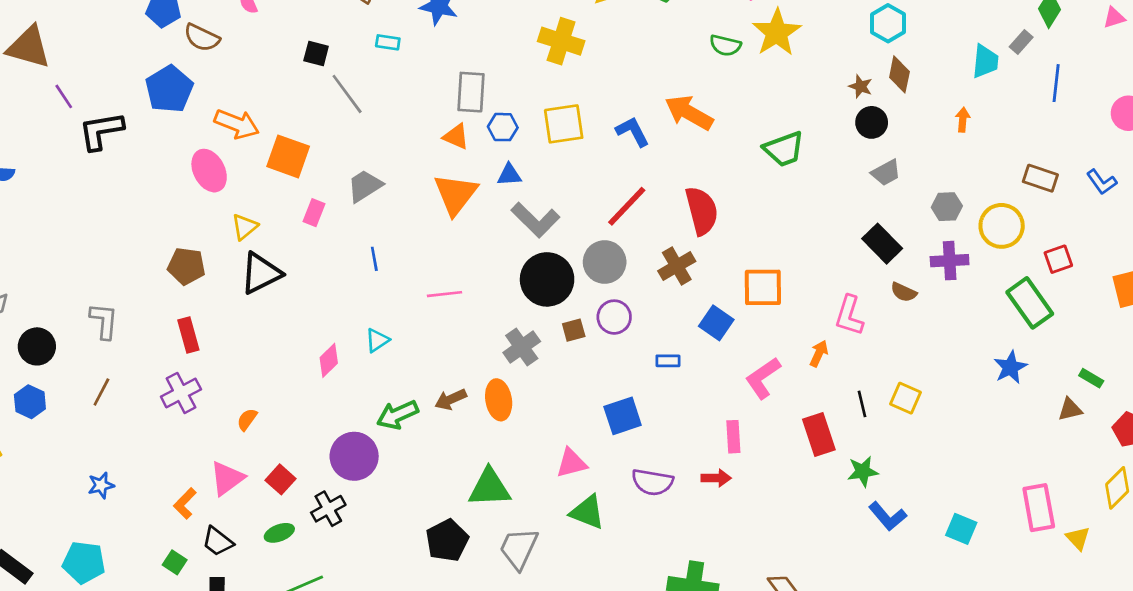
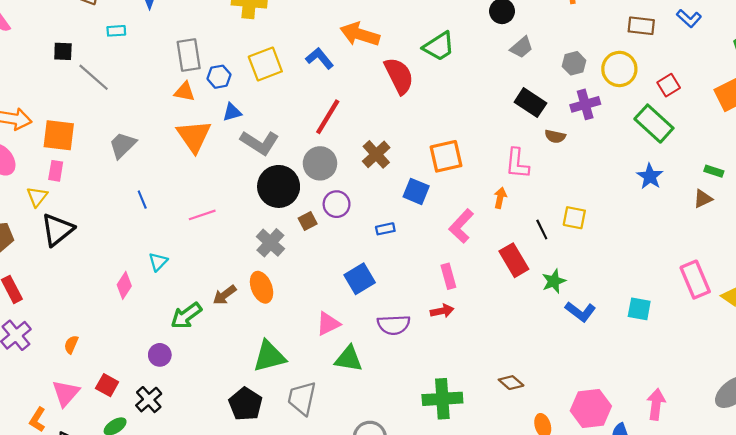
red semicircle: (702, 211) -> (399, 76), moved
pink rectangle: (314, 213) -> (56, 171), moved
purple circle: (354, 456) -> (160, 355), size x0.6

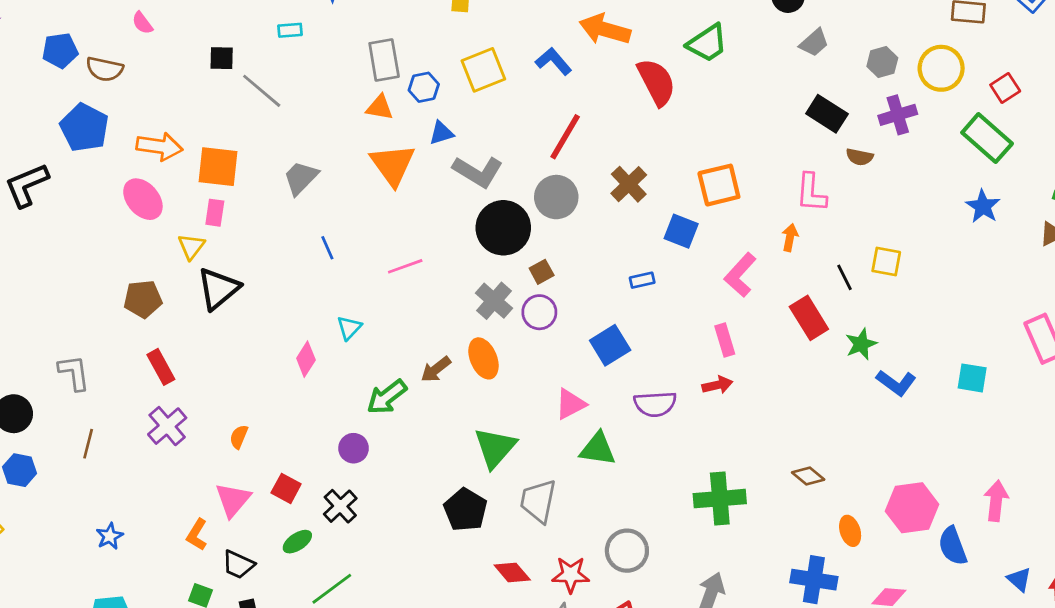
purple circle: (337, 204) -> (539, 312), moved
green triangle: (269, 356) -> (495, 448), turned -33

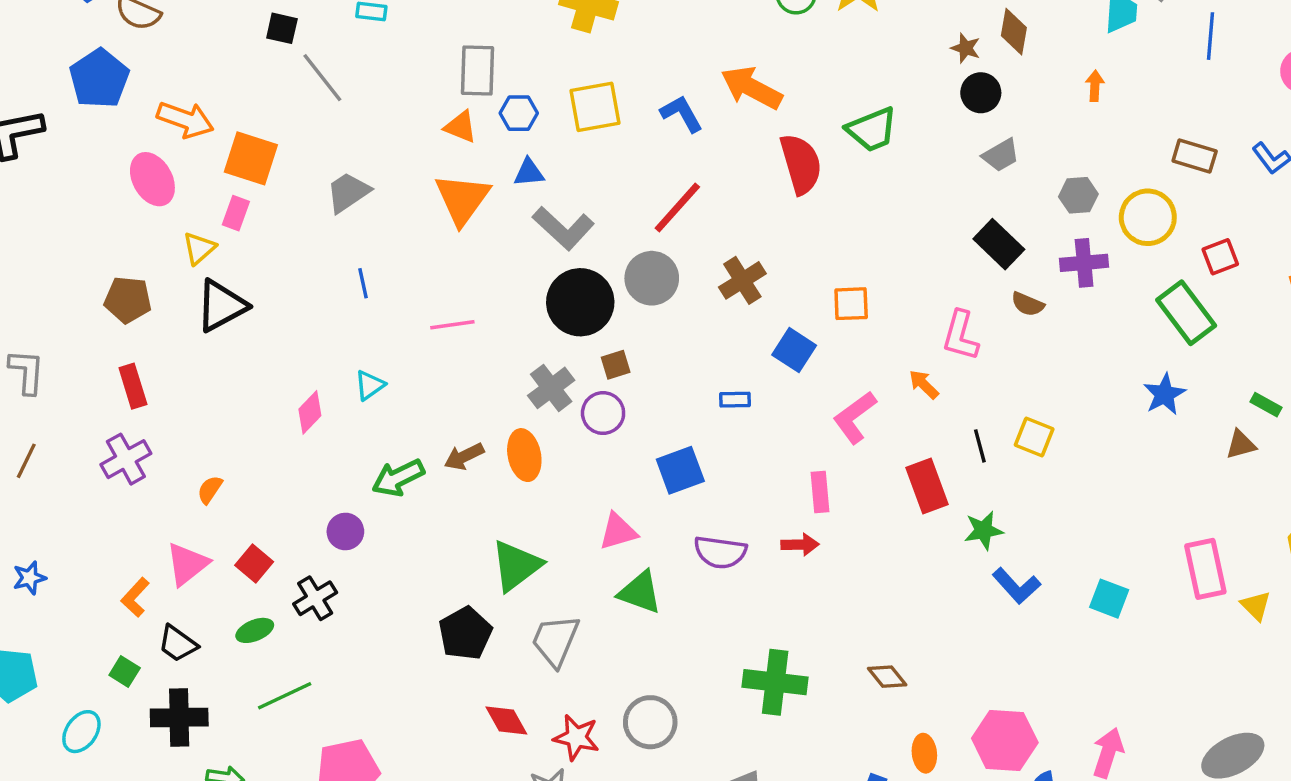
orange square: (719, 185) -> (851, 304), size x0.7
orange arrow: (790, 238) -> (924, 384), turned -68

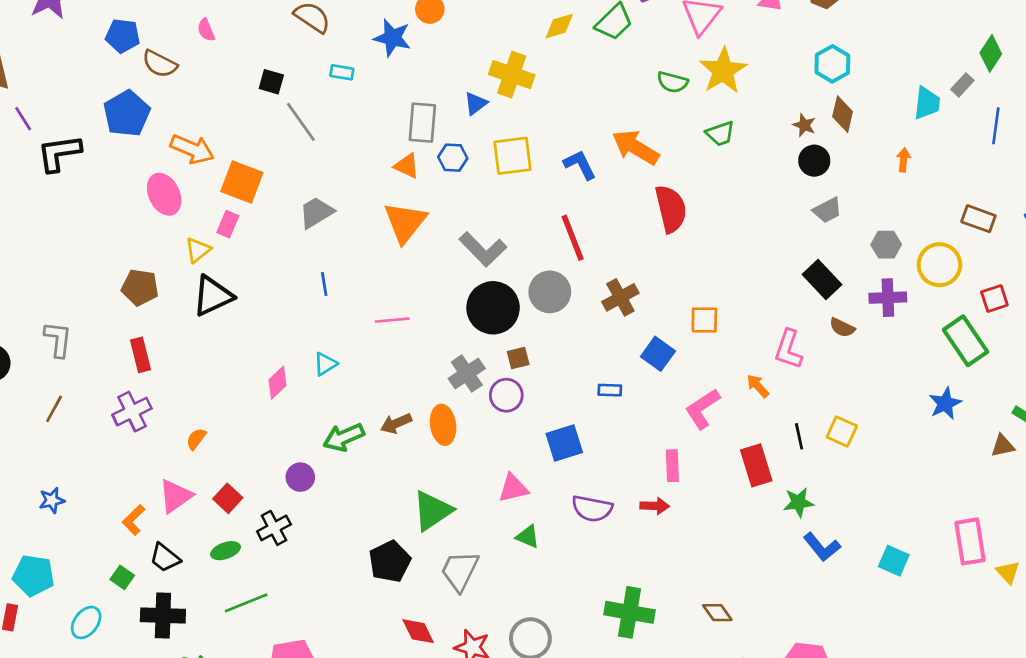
green trapezoid: (872, 129) -> (720, 134), moved, size x0.7
blue triangle: (529, 173) -> (476, 103), moved, turned -35
red line: (677, 207) -> (573, 238), turned -66
green triangle: (640, 592) -> (528, 537), size x0.7

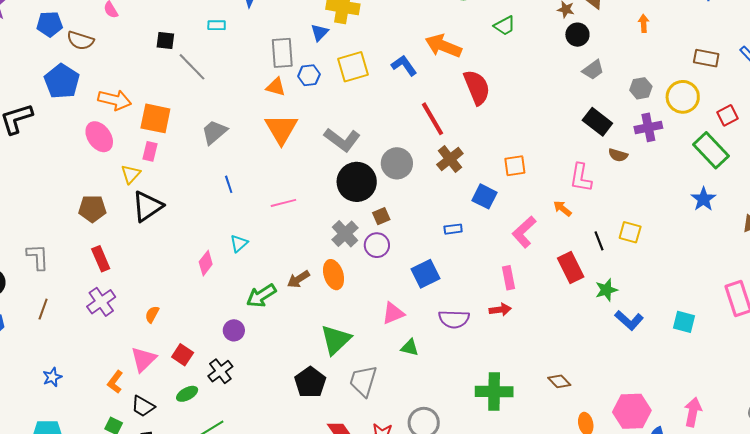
red line: (573, 238) -> (432, 119), moved

